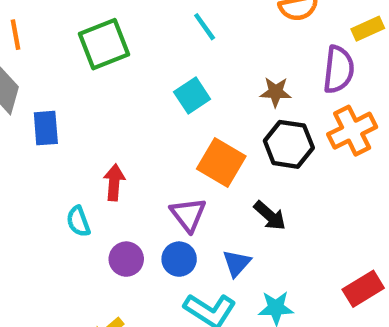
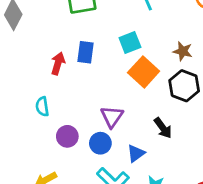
blue rectangle: (46, 128) -> (85, 52), moved
orange square: (221, 163) -> (144, 72), moved
red arrow: (114, 182) -> (58, 63), moved

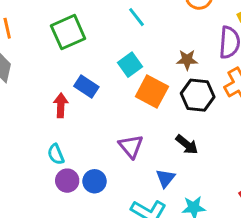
blue rectangle: (85, 52) -> (86, 87), turned -50
purple circle: (67, 136) -> (67, 181), moved
blue circle: (100, 143) -> (95, 181), moved

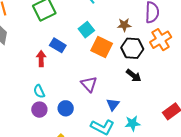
black arrow: (187, 145) -> (134, 75), moved
purple circle: (67, 181) -> (39, 110), moved

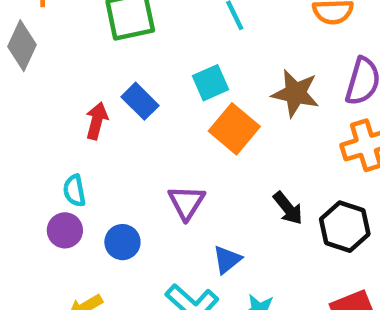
brown star: (124, 25) -> (295, 93), size x1.5
black hexagon: (132, 48) -> (345, 227), moved

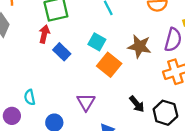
cyan square: (210, 83) -> (97, 42), turned -36
red arrow: (97, 121) -> (44, 34), moved
purple circle: (65, 230) -> (12, 116), moved

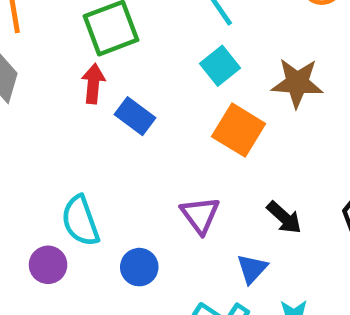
cyan square: (97, 42) -> (220, 66), moved, turned 30
cyan semicircle: (30, 97) -> (80, 221), size x1.5
black arrow: (137, 104) -> (284, 217), moved

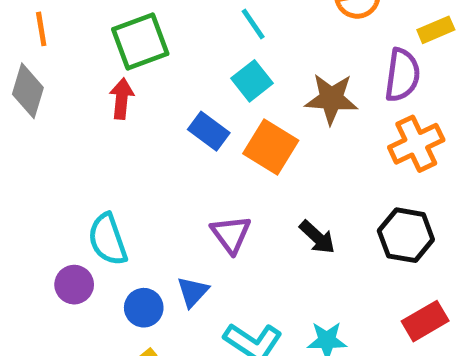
blue rectangle: (135, 116) -> (209, 131), moved
blue circle: (139, 267) -> (144, 308), moved
blue triangle: (252, 269) -> (193, 292), moved

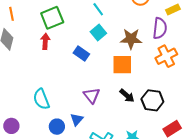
orange square: (271, 147) -> (122, 65), moved, turned -30
black hexagon: (406, 235) -> (152, 100), moved
purple circle: (74, 285) -> (11, 126), moved

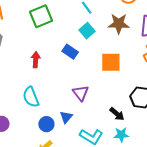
brown star: (131, 39) -> (119, 24), moved
red arrow: (45, 41) -> (36, 60), moved
black arrow: (127, 96) -> (117, 114), moved

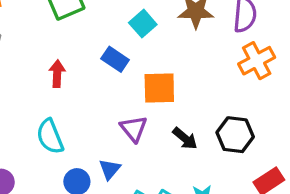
orange square: (111, 62) -> (159, 88), moved
black arrow: (117, 114) -> (185, 138), moved

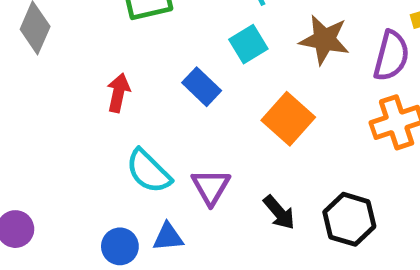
orange square: (159, 88) -> (288, 119), moved, turned 33
cyan semicircle: (50, 136) -> (149, 171), moved, turned -33
blue triangle: (110, 169) -> (168, 237), turned 35

